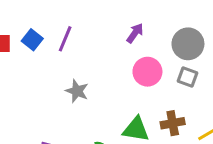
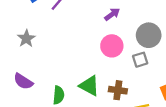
gray square: (188, 77) -> (140, 60), turned 35
gray star: (77, 91) -> (26, 39), moved

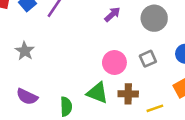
gray circle: (149, 35) -> (154, 18), moved
pink circle: (112, 46) -> (114, 63), moved

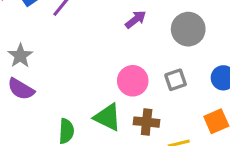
purple semicircle: (27, 97) -> (21, 89), moved

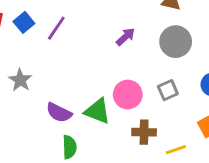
purple semicircle: (21, 89) -> (59, 113), moved
green triangle: (108, 117) -> (97, 111), moved

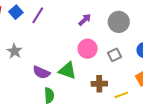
pink circle: (128, 95) -> (88, 49), moved

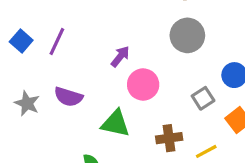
purple arrow: (85, 20) -> (120, 56), moved
gray square: (114, 55) -> (203, 98), moved
purple semicircle: (41, 72) -> (68, 97), moved

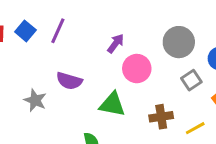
gray circle: (187, 35) -> (179, 42), moved
gray star: (27, 103) -> (35, 100), moved

